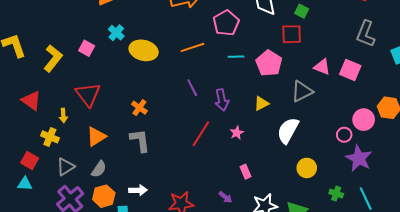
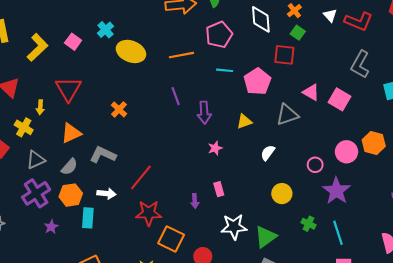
white semicircle: (288, 130) -> (268, 153), size x0.6
red line: (201, 134) -> (141, 177), moved
pink circle: (344, 135) -> (315, 165), moved
gray L-shape: (140, 140) -> (103, 155), moved, turned -65
purple arrow: (225, 197) -> (195, 201), moved, turned 40

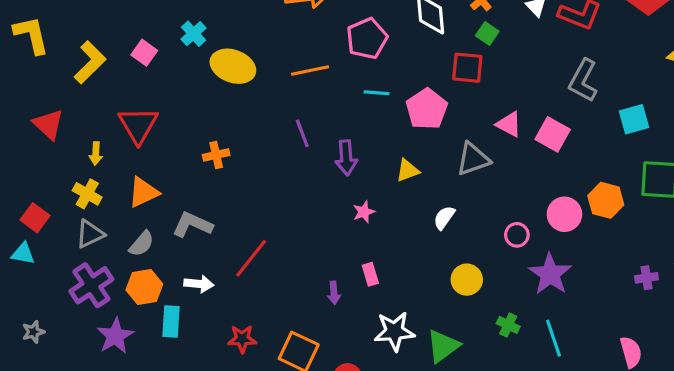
orange cross: (119, 109) -> (216, 155), turned 35
yellow cross: (24, 127) -> (87, 194), moved
red star: (149, 213) -> (242, 339), moved, size x0.7
purple star: (51, 227) -> (115, 336), size x1.6

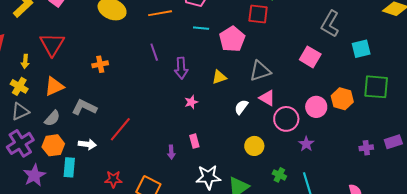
pink triangle: (509, 124) -> (267, 98), moved
pink circle: (517, 235) -> (286, 119), size x1.6
purple star: (550, 274) -> (306, 144), size x0.6

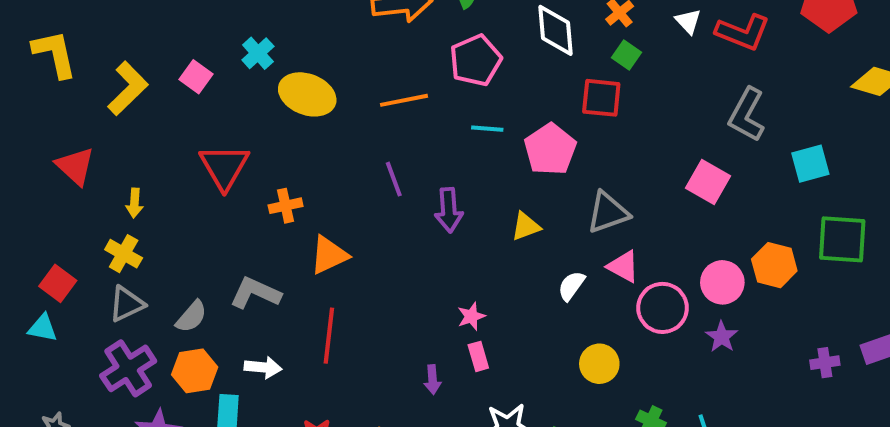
red triangle: (52, 44) -> (224, 167), moved
orange triangle: (54, 86) -> (329, 255), moved
pink star: (191, 102) -> (471, 316), moved
red line: (120, 129) -> (329, 336), turned -32
purple star: (306, 144) -> (722, 337), moved

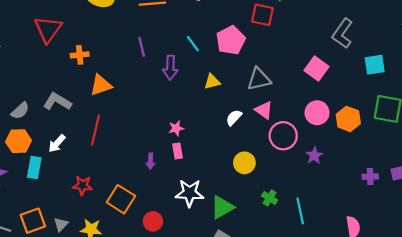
cyan line: (487, 129) -> (193, 44), moved, turned 42
pink circle: (722, 282) -> (317, 113), moved
white arrow: (263, 367) -> (57, 143), turned 120

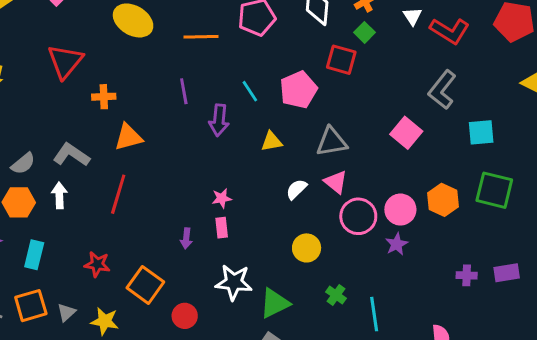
pink circle: (317, 113) -> (400, 210), moved
white arrow: (57, 143) -> (59, 195), moved, turned 132
cyan rectangle: (34, 167) -> (34, 255), moved

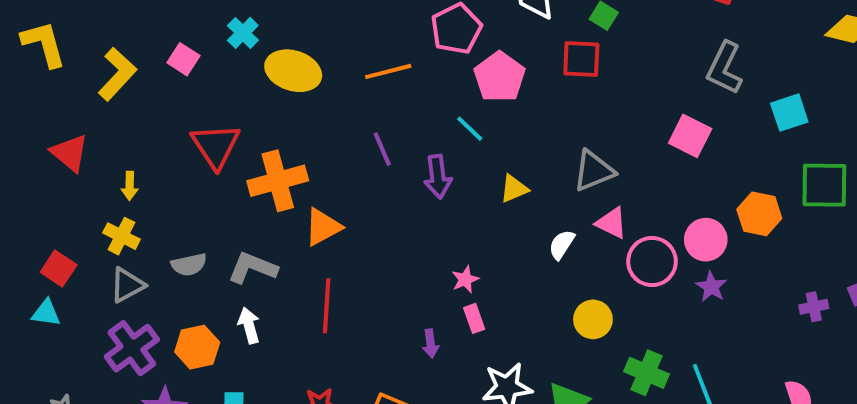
pink pentagon: (298, 90) -> (500, 77), moved
orange cross: (104, 97) -> (278, 181), size x1.8
gray semicircle: (23, 164) -> (189, 265), moved, turned 40
green cross: (336, 295) -> (646, 373), size x1.5

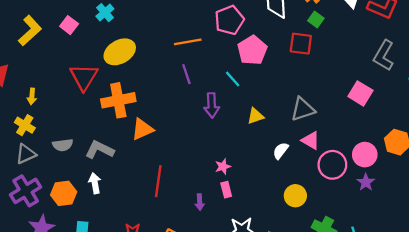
yellow ellipse: (293, 71) -> (120, 52), moved, turned -52
purple line: (382, 149) -> (186, 74), moved
red line: (327, 306) -> (158, 181), moved

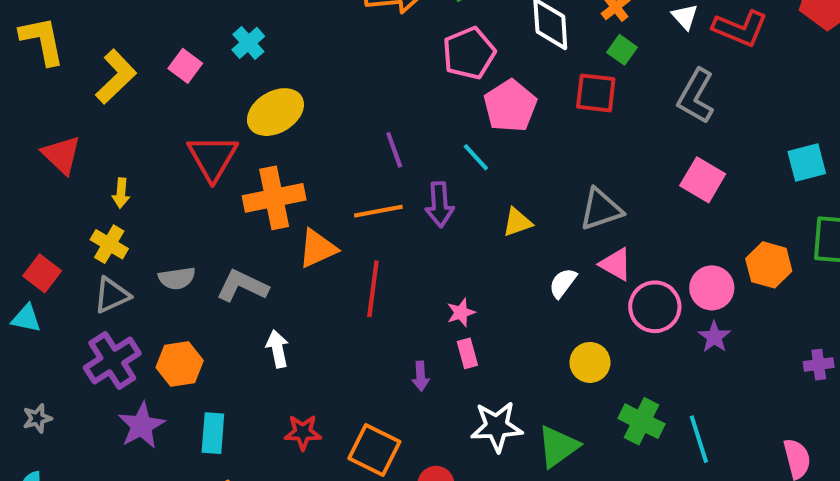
orange line: (188, 42) -> (378, 211), moved
gray L-shape: (384, 56) -> (696, 96), moved
red line: (158, 181) -> (373, 289), moved
white arrow: (95, 183) -> (278, 349), moved

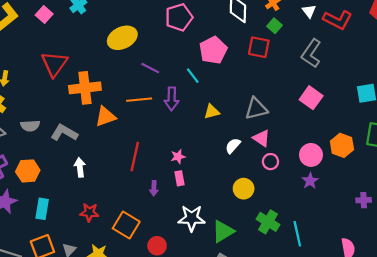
pink pentagon: (469, 53) -> (179, 17), moved
yellow ellipse: (275, 112) -> (122, 38), moved
purple line: (394, 150) -> (150, 68), turned -48
red line: (373, 289) -> (135, 157), moved
pink circle: (655, 307) -> (270, 162), moved, size x0.6

